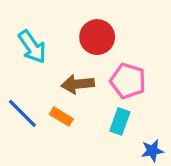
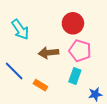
red circle: (97, 37) -> (73, 23), moved
orange rectangle: (61, 117) -> (40, 85), moved

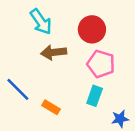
cyan arrow: (20, 29) -> (41, 22), moved
brown arrow: (49, 53) -> (54, 52), moved

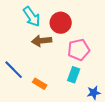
red circle: (92, 29) -> (61, 23), moved
pink pentagon: (101, 64) -> (79, 50), turned -30

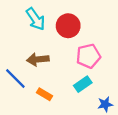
brown arrow: (42, 41) -> (38, 59), moved
cyan rectangle: (74, 75) -> (83, 84), turned 35

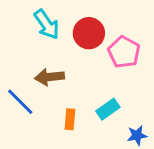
pink pentagon: (88, 56) -> (124, 52), moved, turned -30
orange rectangle: (45, 94) -> (70, 119), moved, turned 64

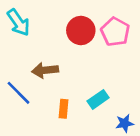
cyan arrow: (47, 24) -> (19, 23), moved
pink pentagon: (124, 52) -> (115, 32), moved

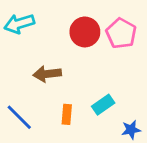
cyan arrow: (19, 23) -> (19, 24), turned 108
blue line: (19, 93) -> (19, 117), moved

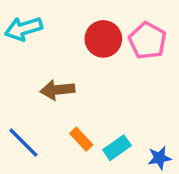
cyan rectangle: (103, 105) -> (117, 148), moved
orange rectangle: (67, 114) -> (81, 139), turned -48

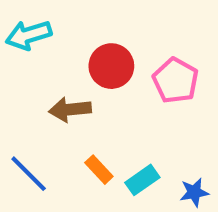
red circle: (103, 39) -> (111, 66), moved
pink pentagon: (148, 41) -> (176, 81), moved

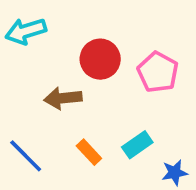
cyan rectangle: (142, 180) -> (137, 145), moved

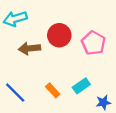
brown arrow: (63, 98) -> (30, 48), moved

